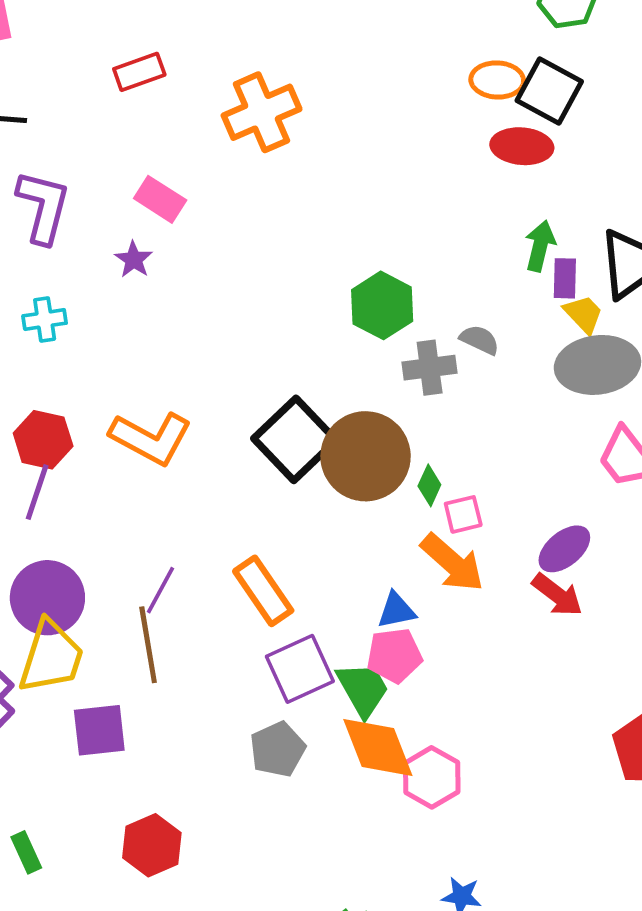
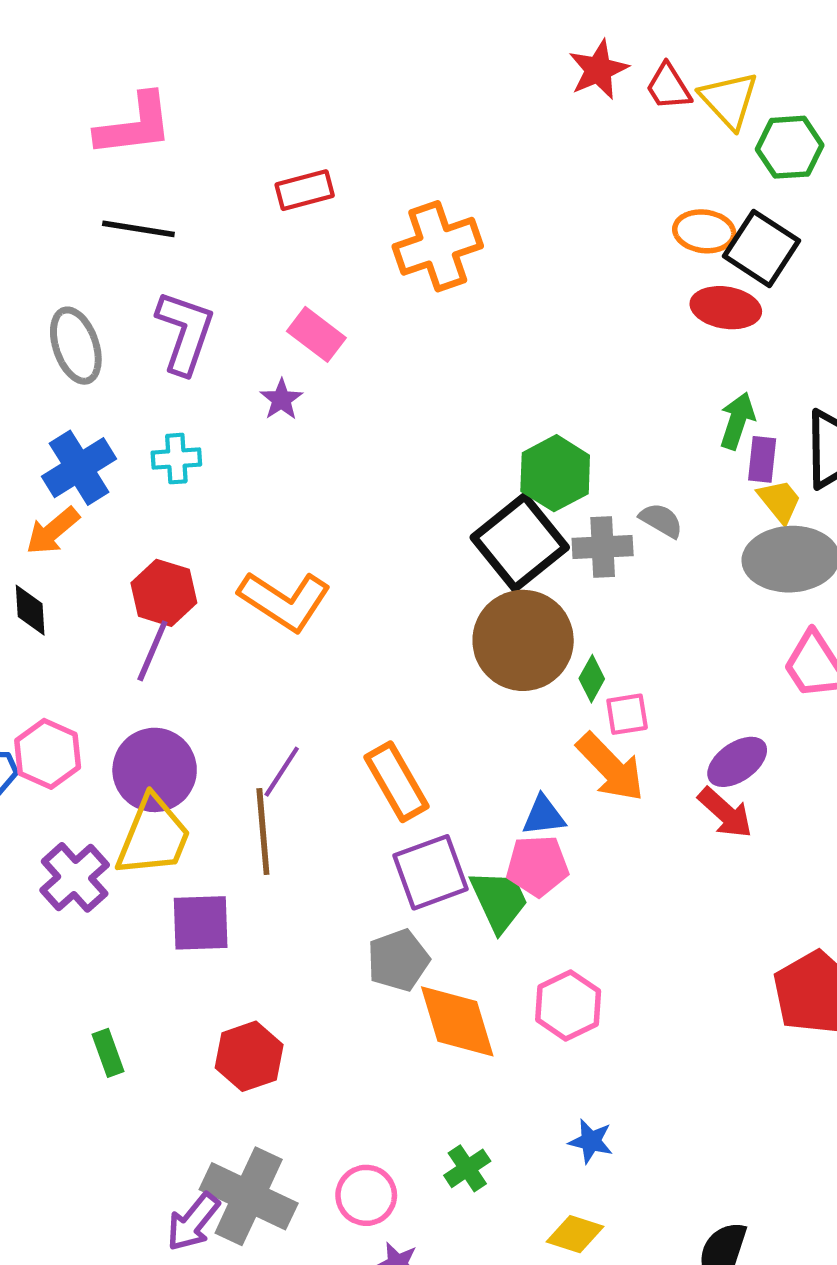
black square: (295, 439) -> (520, 542), moved
orange diamond: (378, 747) -> (457, 1021), moved

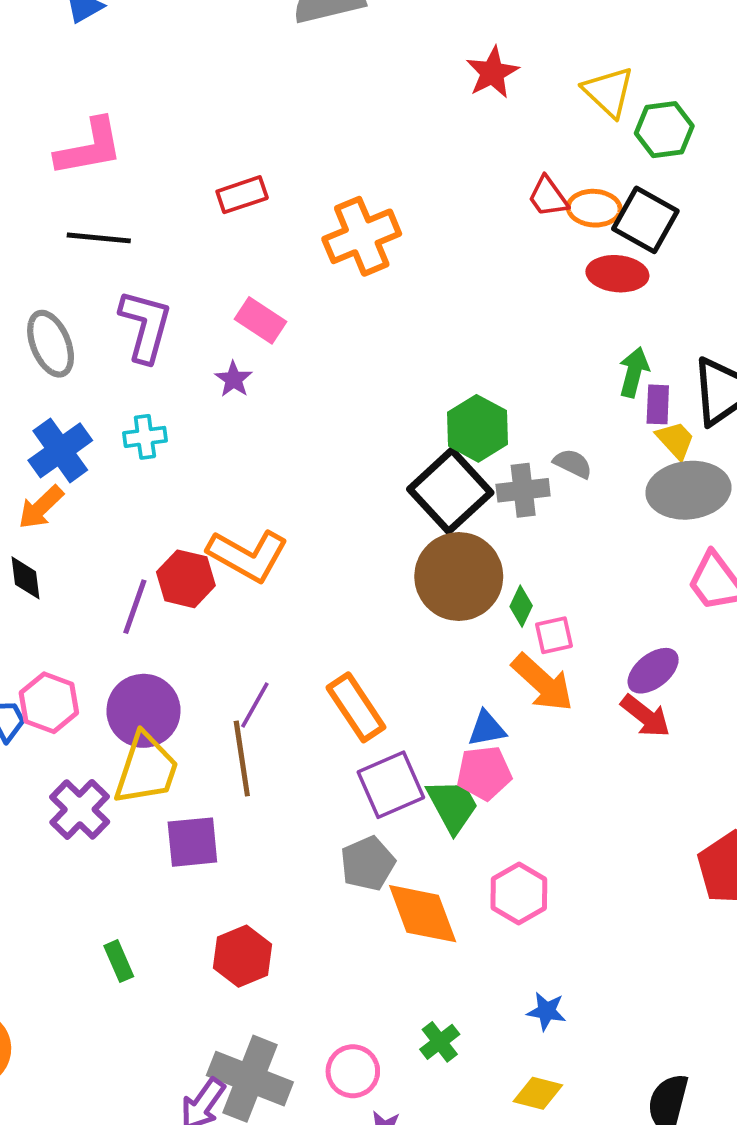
red trapezoid: (668, 87) -> (548, 197), moved
red hexagon: (164, 593) -> (186, 579), moved

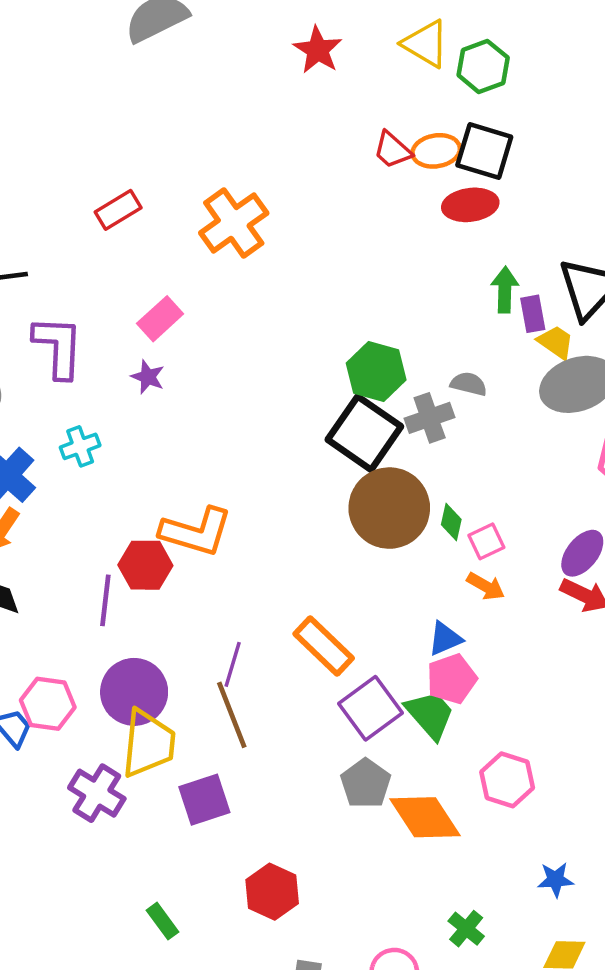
pink rectangle: (260, 320) -> (160, 319), turned -63
orange arrow: (543, 683) -> (486, 586), size x0.6

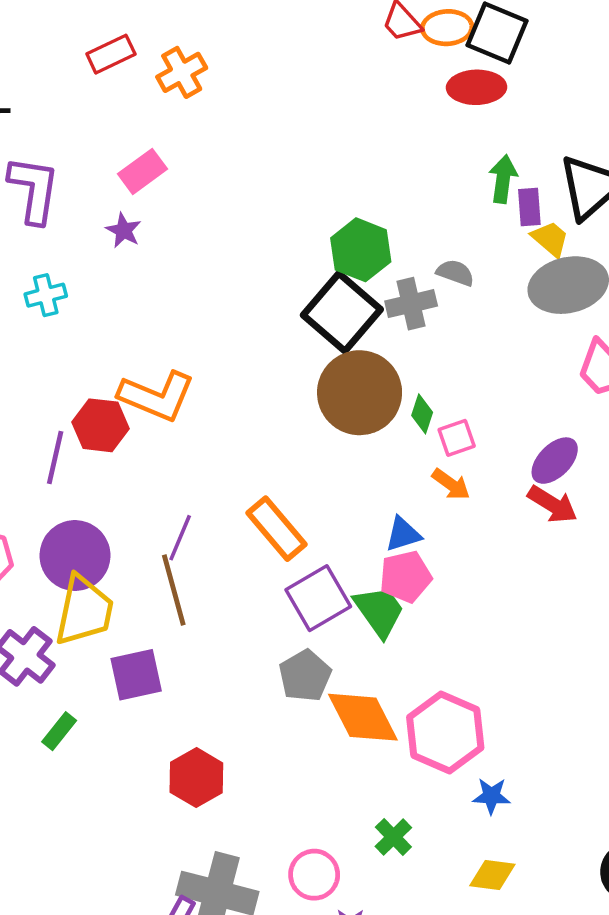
orange cross: (234, 223) -> (182, 72), moved, size x0.7
pink hexagon: (507, 780) -> (445, 733), moved, size x1.4
green rectangle: (162, 921) -> (59, 731), moved, turned 69

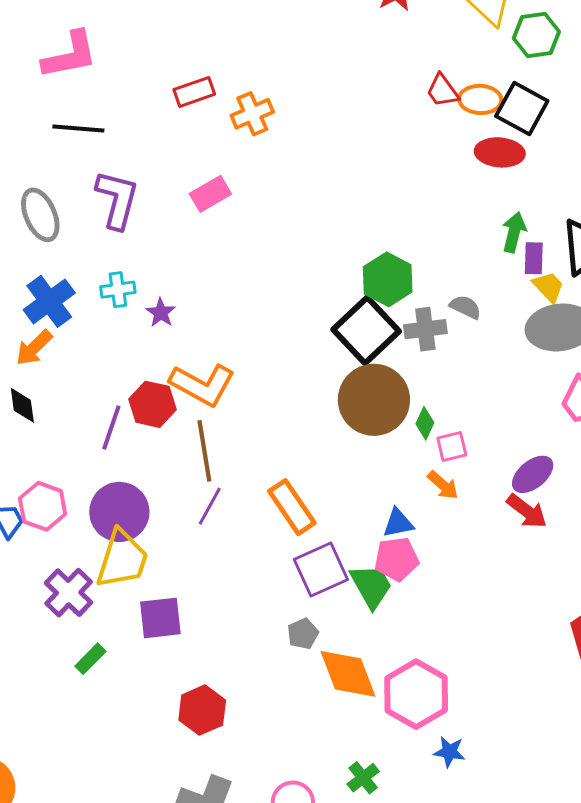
purple star: (124, 230) -> (161, 313), moved
brown line: (174, 590) -> (204, 451), moved
gray pentagon: (305, 676) -> (303, 634), size x0.7

